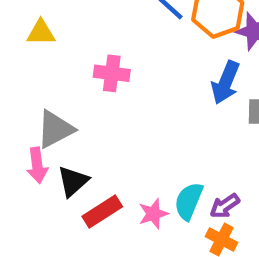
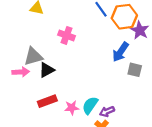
pink arrow: (37, 165) -> (21, 72), turned -98
black triangle: (73, 181) -> (47, 70), moved

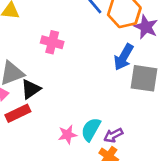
gray square: (135, 70) -> (144, 78), size x1.5
red rectangle: (47, 101) -> (18, 113), moved

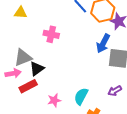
pink star: (67, 135) -> (54, 100), moved
purple arrow: (113, 135) -> (115, 91), moved

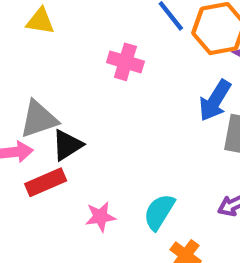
pink cross: (51, 34) -> (125, 62), moved

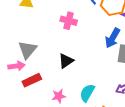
gray triangle: (39, 119) -> (27, 50), turned -30
black triangle: (67, 145) -> (66, 61), moved

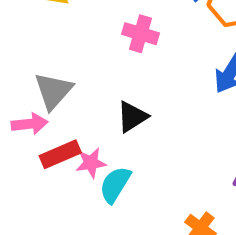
cyan semicircle: (87, 93) -> (115, 185), moved
pink star: (59, 96) -> (91, 163), moved

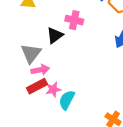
black triangle: (132, 117) -> (55, 35), moved
pink arrow: (30, 124) -> (40, 70), moved

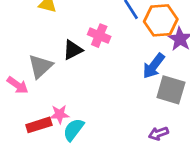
pink arrow: (40, 70) -> (18, 85), moved, turned 36
red rectangle: (37, 86) -> (39, 125), moved

